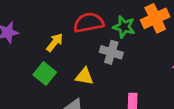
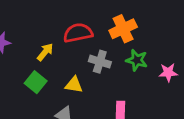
orange cross: (155, 18) -> (123, 29), moved
green star: (124, 27) -> (137, 60), moved

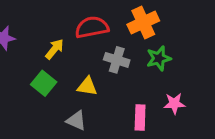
green star: (137, 60) -> (159, 58), turned -30
pink star: (168, 73) -> (174, 103), moved

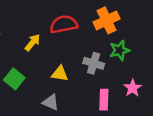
gray cross: (117, 60) -> (94, 63), moved
green square: (44, 83) -> (14, 79), moved
pink star: (174, 103) -> (133, 88), turned -30

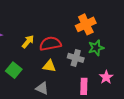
red semicircle: (64, 24) -> (50, 44), moved

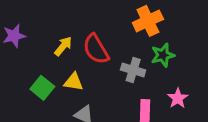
red semicircle: (50, 44) -> (96, 49), turned -110
yellow triangle: (49, 66) -> (74, 82), moved

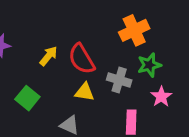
yellow triangle: (74, 82) -> (85, 92), moved
pink star: (178, 98) -> (161, 97), moved

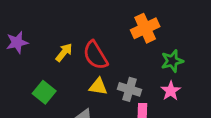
green star: (149, 65) -> (172, 61), moved
gray cross: (119, 80) -> (129, 89), moved

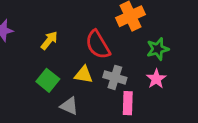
red semicircle: (95, 55) -> (98, 45), moved
green square: (44, 92) -> (48, 80), moved

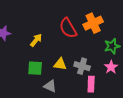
red semicircle: (98, 45) -> (68, 28), moved
green square: (48, 80) -> (35, 68), turned -35

